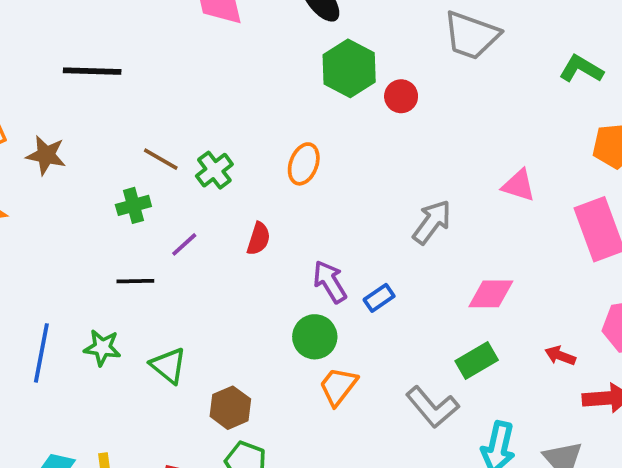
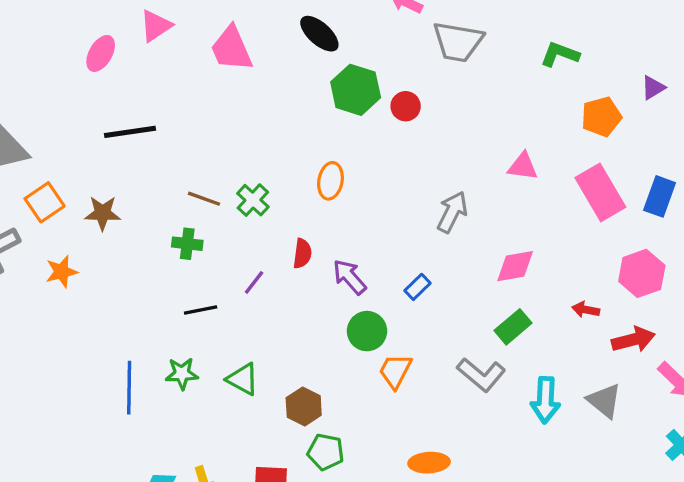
green cross: (133, 205) -> (187, 244), turned 32
purple line: (184, 244) -> (254, 282), moved
purple arrow: (330, 282) -> (349, 277), moved

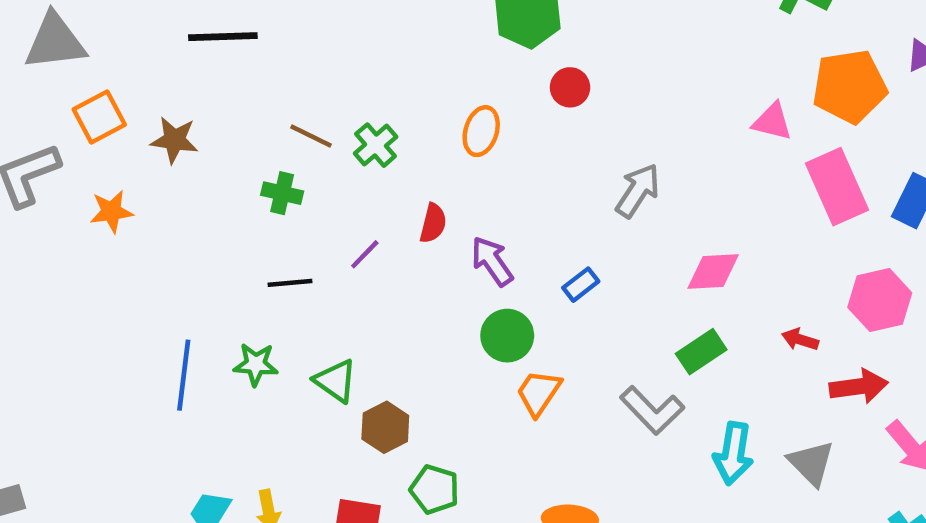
red circle: (406, 106) -> (570, 87), moved
orange pentagon: (601, 117) -> (850, 86), size x1.4
pink triangle: (523, 166) -> (772, 122), moved
brown hexagon: (304, 406) -> (385, 427), moved

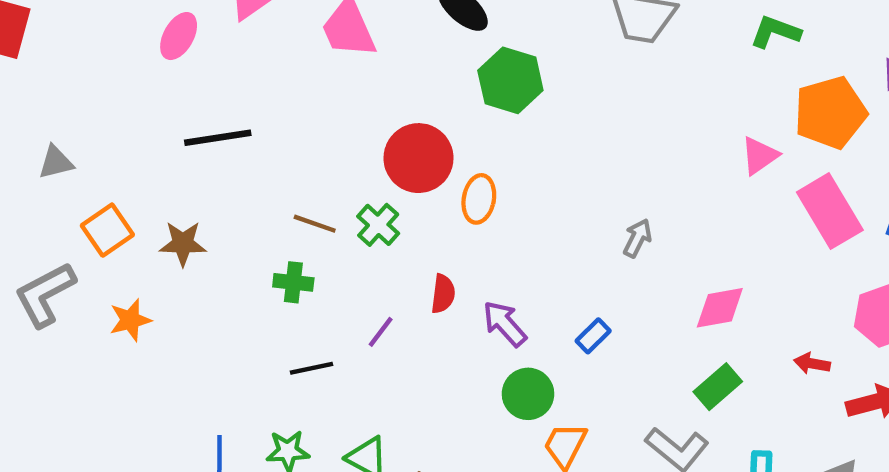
gray triangle: (55, 42) -> (56, 162), size x0.6
red circle: (570, 87) -> (419, 158), moved, size x1.8
pink triangle: (772, 122) -> (760, 156), turned -42
gray arrow: (638, 191) -> (637, 238), size x0.7

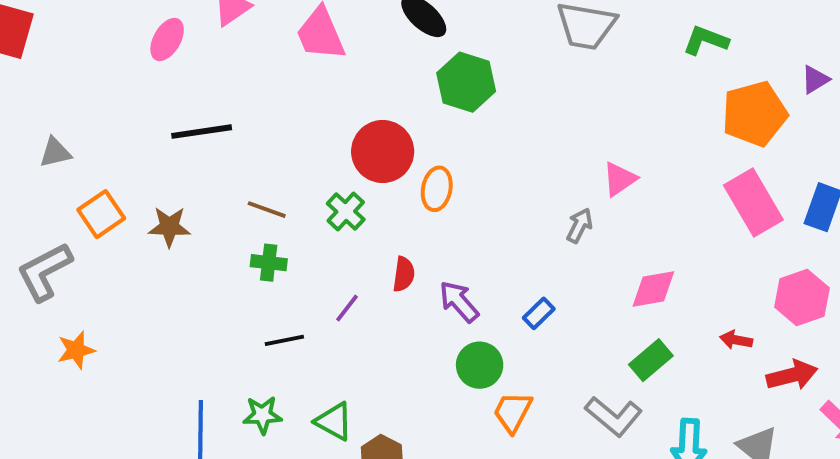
pink triangle: (760, 156) -> (619, 179), moved
brown line: (315, 224) -> (267, 210), moved
orange star: (130, 320) -> (76, 350), moved

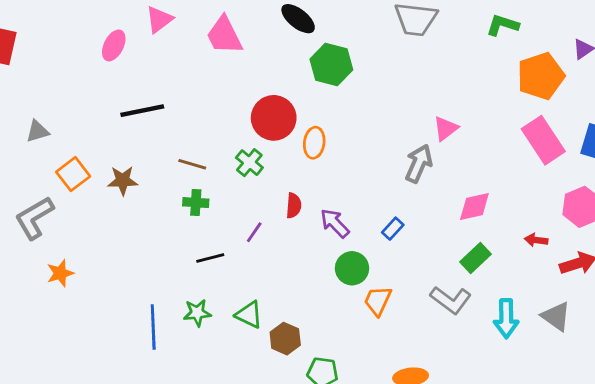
gray arrow: (580, 225) -> (419, 164), size x1.5

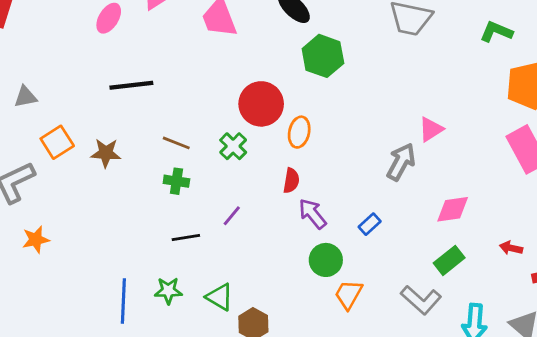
red semicircle: (294, 206) -> (291, 181), moved

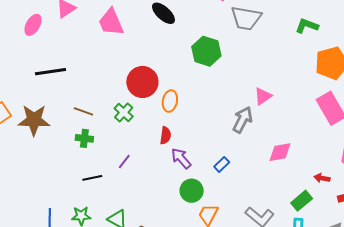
green hexagon: (323, 56) -> (206, 51), moved
brown star: (106, 153) -> (34, 120), size x1.5
green rectangle: (449, 260) -> (302, 201), moved

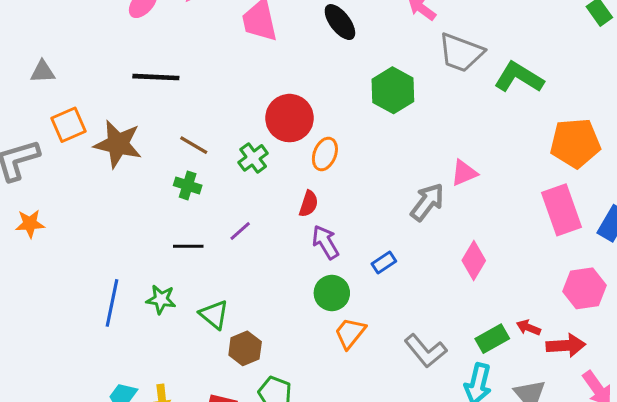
green L-shape: (307, 26) -> (519, 77), moved, size x1.4
pink diamond: (280, 152) -> (474, 261), turned -60
red arrow: (322, 178) -> (528, 328), moved

